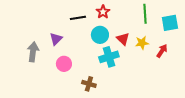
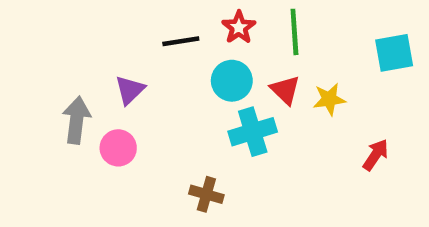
green line: (145, 14) -> (294, 32), moved
red arrow: (162, 51) -> (376, 155), moved
pink circle: (64, 64) -> (118, 148), moved

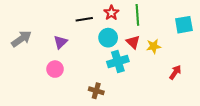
gray arrow: (76, 120) -> (21, 39), moved, turned 48

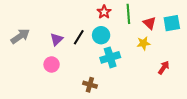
black line: (84, 19) -> (79, 37), moved, turned -49
red triangle: (133, 42) -> (150, 23), moved

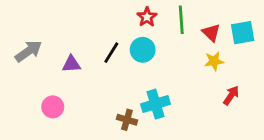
purple triangle: (57, 39) -> (71, 64), moved, turned 40
yellow star: (143, 43) -> (214, 61), moved
cyan cross: (110, 57) -> (156, 104), moved
pink circle: (52, 64) -> (53, 107), moved

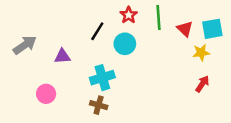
black line: (111, 53) -> (97, 31), moved
yellow star: (214, 61) -> (201, 53), moved
cyan cross: (156, 104) -> (102, 78), moved
brown cross: (127, 120) -> (99, 105), moved

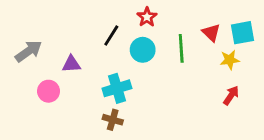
green line: (159, 18) -> (181, 48), moved
pink circle: (46, 94) -> (49, 91), moved

